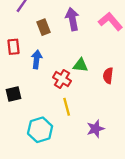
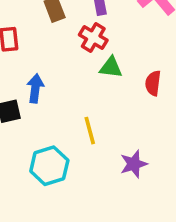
blue arrow: (37, 59) -> (35, 88), moved
red cross: (62, 79) -> (93, 37), moved

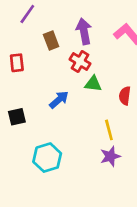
blue arrow: (35, 88) -> (59, 100), moved, turned 42
yellow line: (90, 131) -> (109, 130), moved

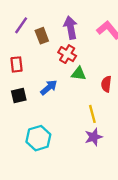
purple line: (27, 14) -> (21, 25), moved
red rectangle: (17, 63) -> (17, 64), moved
black square: (17, 117) -> (19, 96), moved

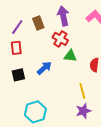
purple line: (21, 25) -> (17, 27), moved

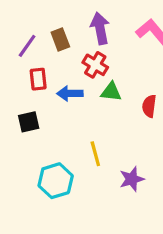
red rectangle: (16, 48) -> (38, 79), moved
blue arrow: (44, 68) -> (70, 93), moved, turned -140
yellow line: (82, 91) -> (95, 154), moved

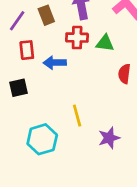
red cross: (95, 65) -> (77, 38), turned -30
green triangle: (111, 92) -> (105, 43), moved

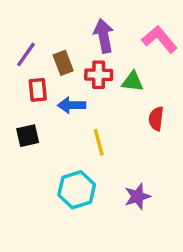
brown rectangle: (46, 15) -> (63, 63), moved
yellow line: (77, 116) -> (99, 142), moved
cyan hexagon: (42, 139) -> (77, 190), moved

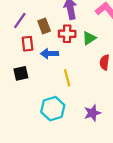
green triangle: (132, 81) -> (89, 38), turned -40

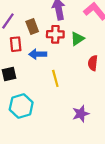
cyan hexagon: (53, 109) -> (21, 106), moved

